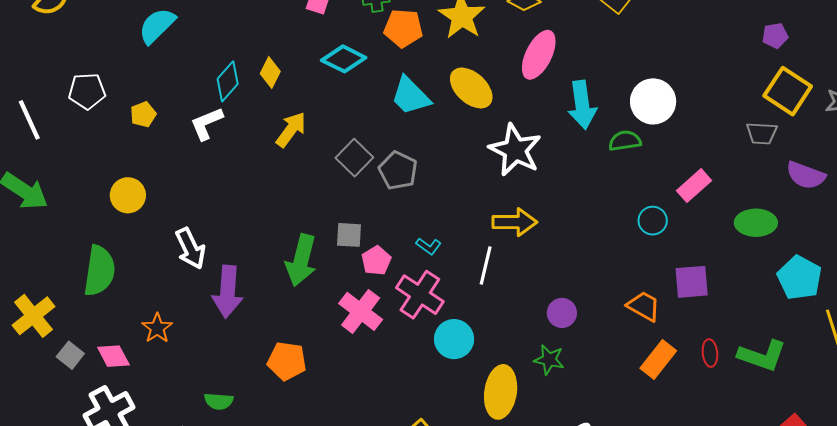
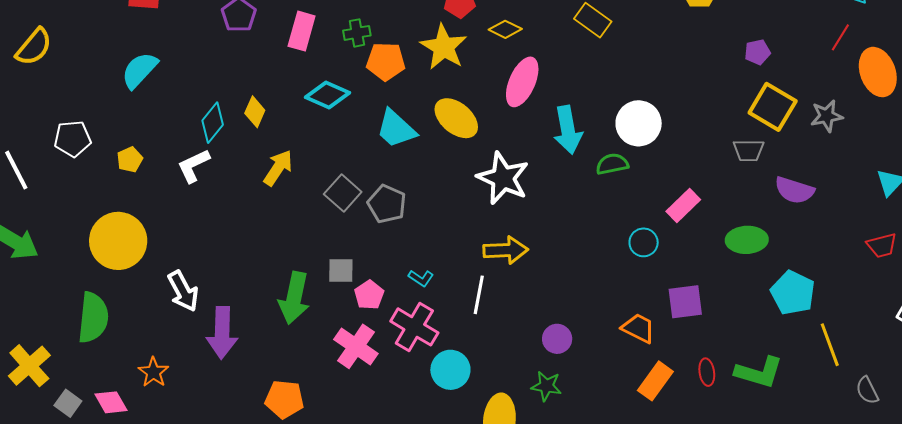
yellow circle: (128, 195) -> (118, 241), size x1.6

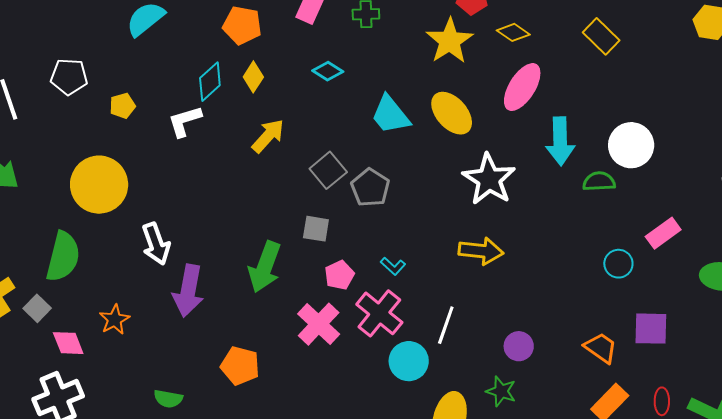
orange pentagon: (386, 61) -> (242, 25), moved
cyan diamond: (328, 95) -> (328, 71), size x0.7
gray square: (341, 270) -> (316, 229), moved
white line: (479, 295) -> (446, 325), moved
gray square: (68, 403) -> (37, 308), moved

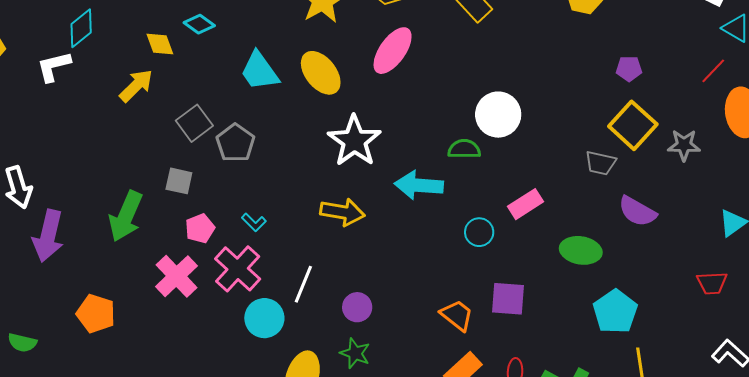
yellow diamond: (253, 77) -> (160, 44), moved, turned -56
cyan arrow: (560, 141) -> (419, 185), moved, turned 93
purple circle: (519, 346) -> (357, 307), moved

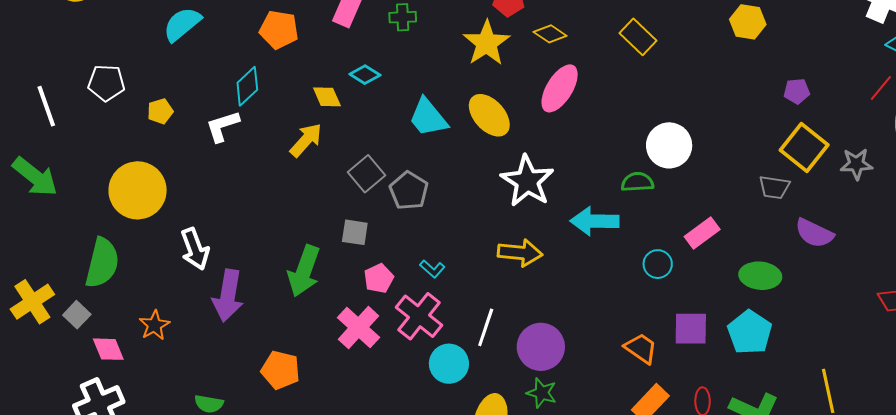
purple circle: (357, 307) -> (541, 347), size x1.6
cyan pentagon: (615, 312) -> (750, 332), moved

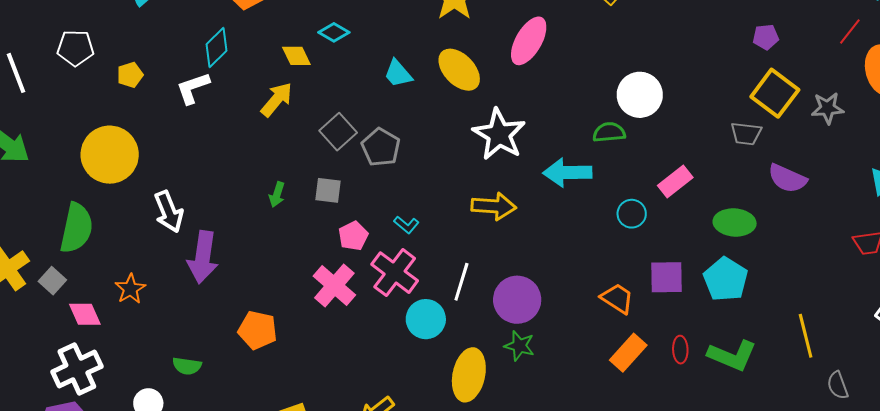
cyan trapezoid: (428, 117) -> (398, 74), size x0.7
green arrow: (304, 271) -> (277, 194), moved, size x0.5

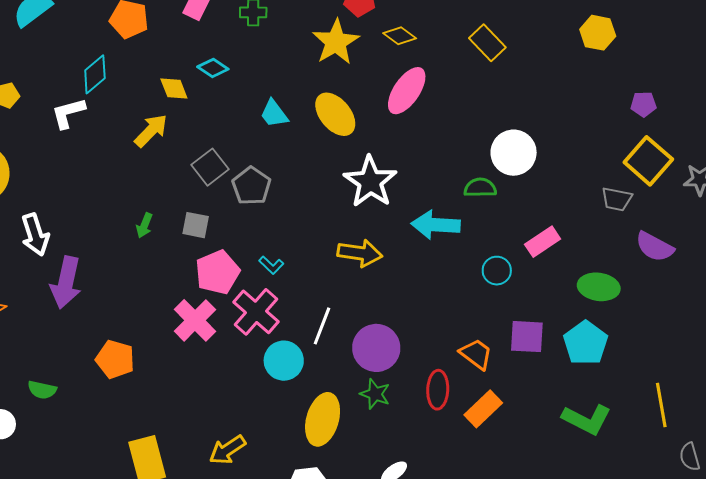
pink pentagon: (353, 236) -> (217, 272), size x1.5
red ellipse: (680, 350) -> (438, 390), moved, size x1.4

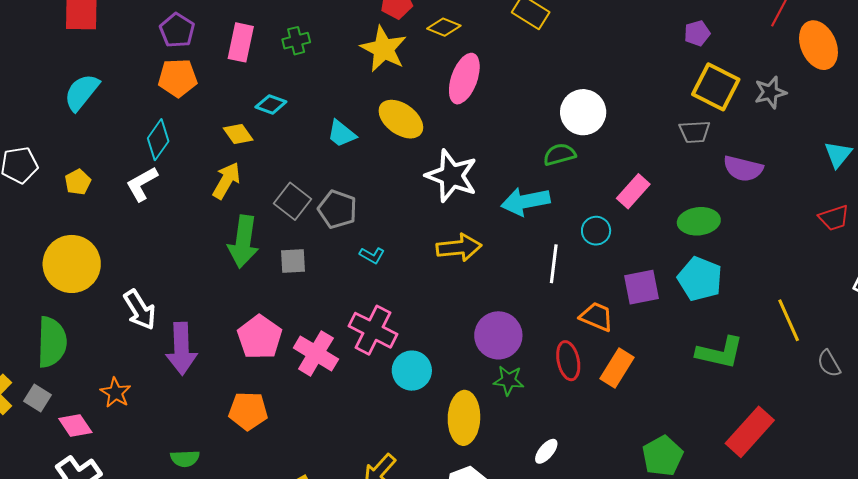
green arrow: (144, 225) -> (243, 242), moved, size x2.0
cyan L-shape: (271, 265) -> (372, 255), moved
pink pentagon: (217, 272) -> (260, 337), moved
white line: (322, 326) -> (554, 264), moved

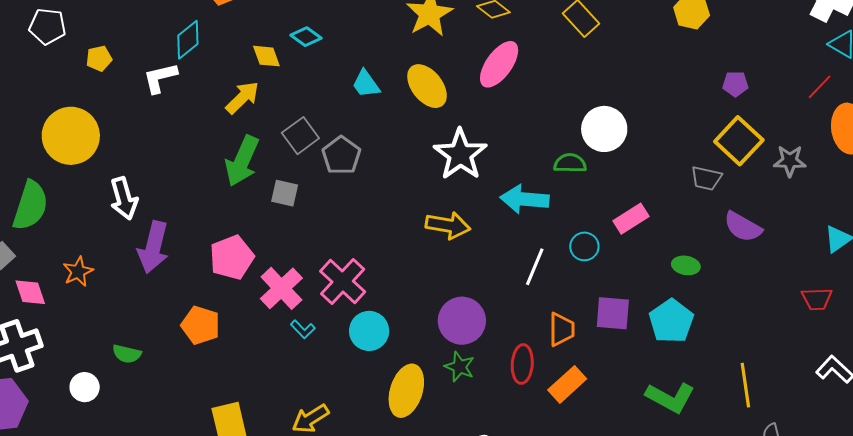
green ellipse: (699, 221) -> (686, 265), size x0.7
cyan L-shape: (372, 255) -> (303, 329), moved
orange trapezoid: (597, 317) -> (562, 329), turned 51

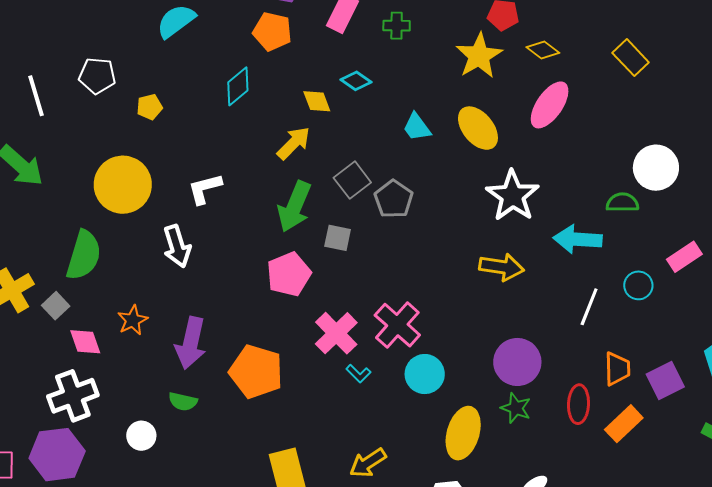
white L-shape: (160, 78) -> (205, 189), moved
purple arrow: (153, 247) -> (191, 343), moved
pink pentagon: (232, 257) -> (289, 274), moved
purple square: (613, 313) -> (665, 381), moved, turned -30
orange pentagon: (201, 325) -> (256, 372), size x1.4

